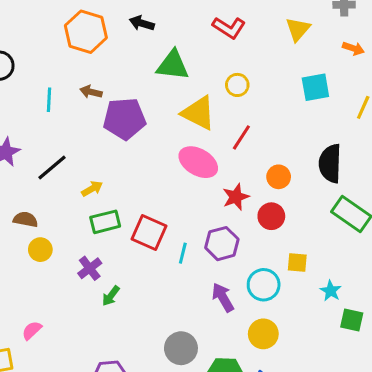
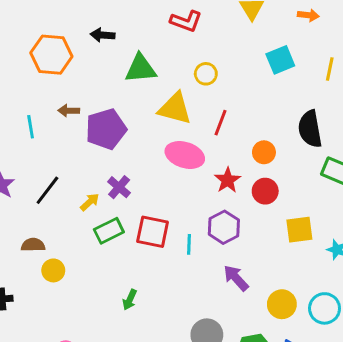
yellow square: (297, 263) -> (299, 230), size x1.4
purple cross: (90, 268) -> (119, 187), moved
cyan circle: (264, 285) -> (325, 308), moved

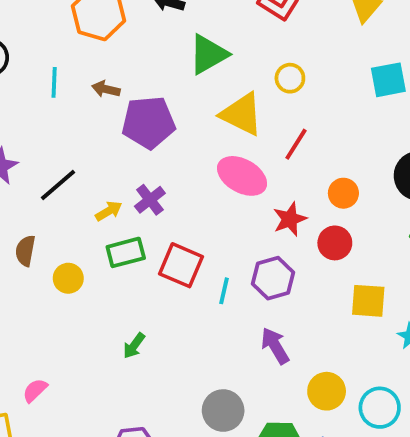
green triangle: (141, 68) -> (208, 54), turned -36
cyan line: (31, 127) -> (54, 82), moved
brown semicircle: (33, 245) -> (25, 251), turned -90
yellow circle: (53, 270) -> (68, 278), moved

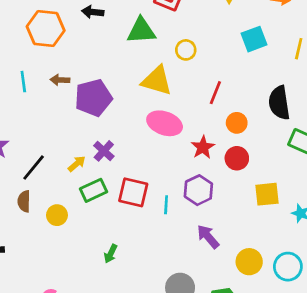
green triangle: (208, 54) -> (141, 31), moved, turned 36
red line: (296, 144) -> (215, 93), moved
black line: (58, 185) -> (34, 168), moved

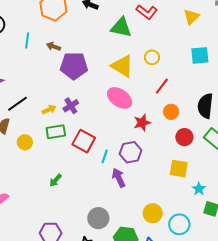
yellow circle: (186, 50) -> (152, 57), moved
red circle: (237, 158) -> (184, 137), moved
purple arrow: (208, 237) -> (119, 178), moved

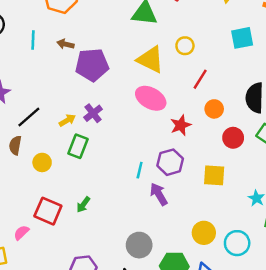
green rectangle: (56, 132) -> (78, 146), turned -54
red square: (84, 141) -> (48, 211), moved
yellow square: (179, 169) -> (214, 175), moved

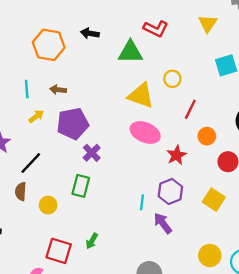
purple pentagon: (92, 65) -> (73, 124), moved
yellow arrow: (67, 120) -> (36, 116), moved
yellow square: (214, 175) -> (214, 200), turned 35

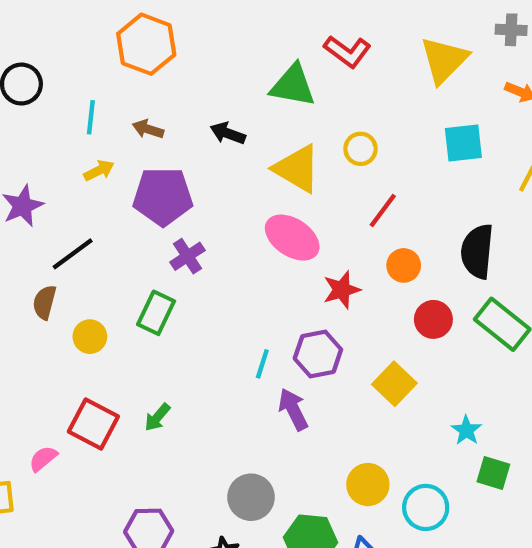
yellow triangle: (208, 23) -> (444, 60), size x1.4
black arrow: (90, 33) -> (228, 133), moved

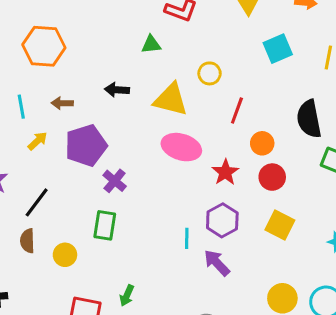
green triangle: (293, 85) -> (151, 44), size x0.6
red circle: (433, 319) -> (272, 177), moved

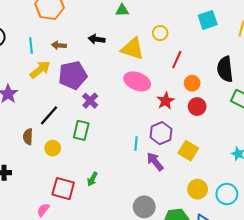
yellow arrow: (38, 141) -> (40, 70), size x1.5
black line: (37, 202) -> (49, 115), moved
yellow square: (280, 225) -> (188, 151), moved

